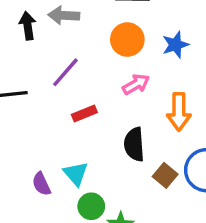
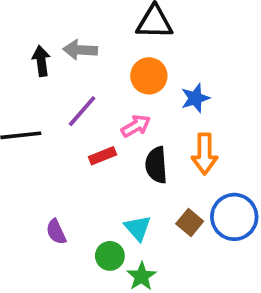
blue star: (175, 45) -> (195, 98), moved
pink arrow: (136, 84) -> (136, 126), moved
black semicircle: (134, 144) -> (156, 165), moved
cyan triangle: (76, 174) -> (138, 228), moved

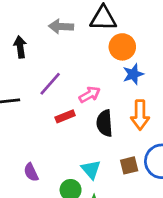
gray arrow: (80, 50) -> (61, 26), moved
orange circle: (149, 76) -> (122, 47), moved
brown square: (190, 223) -> (129, 165), turned 36

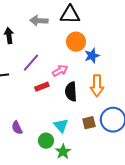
orange circle: (122, 47) -> (76, 42), moved

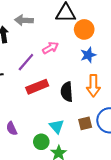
gray arrow: (39, 21) -> (24, 20), moved
orange circle: (76, 42) -> (84, 29), moved
pink arrow: (60, 71) -> (50, 48), moved
red rectangle: (42, 87) -> (37, 87), size x1.5

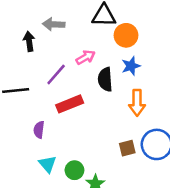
black semicircle: (67, 92) -> (105, 79), moved
cyan triangle: (57, 126) -> (48, 164), moved
purple semicircle: (12, 129) -> (39, 130), moved, turned 32

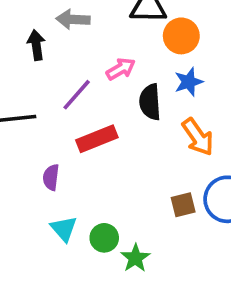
orange arrow: (137, 103) -> (198, 137), turned -35

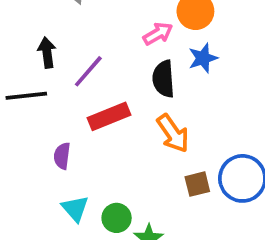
black arrow: (36, 45) -> (47, 53), moved
pink arrow: (121, 69) -> (158, 34), moved
orange arrow: (198, 137) -> (173, 133), moved

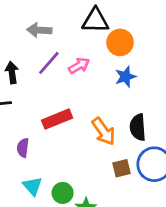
pink arrow: (158, 34) -> (79, 66), moved
purple line: (88, 71) -> (49, 63), moved
black semicircle: (164, 79) -> (138, 127), moved

